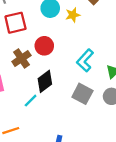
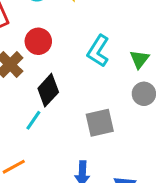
gray square: (82, 94) -> (100, 123), moved, turned -30

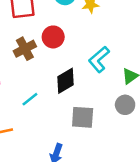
black diamond: (48, 90) -> (66, 81), moved

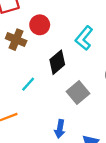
brown cross: (25, 49) -> (16, 40), turned -30
gray square: (83, 117) -> (78, 92), turned -35

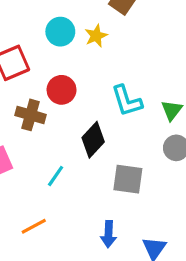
cyan L-shape: (84, 38) -> (127, 101), turned -50
gray square: (78, 92) -> (128, 179), turned -35

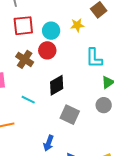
cyan circle: (60, 32) -> (51, 31), moved
cyan L-shape: (127, 101) -> (94, 58), moved
cyan line: (56, 176) -> (28, 100), turned 64

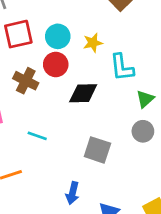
yellow star: (77, 25) -> (93, 43), moved
black diamond: (57, 85) -> (83, 93), moved, turned 35

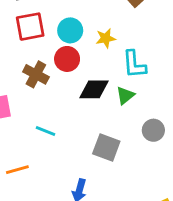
green triangle: (145, 99) -> (125, 95), moved

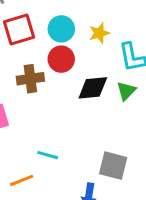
brown cross: (36, 74) -> (30, 79), turned -30
cyan line: (45, 131) -> (48, 155), moved
gray square: (106, 148) -> (113, 166), moved

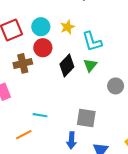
black diamond: (93, 88) -> (67, 65), turned -35

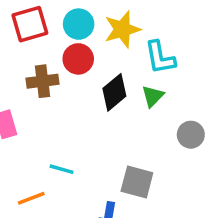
yellow star: (67, 27) -> (122, 29), size x1.5

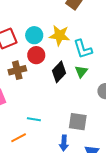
yellow star: (122, 29) -> (60, 35), turned 30

